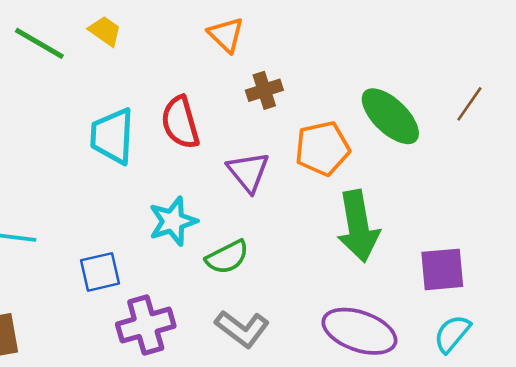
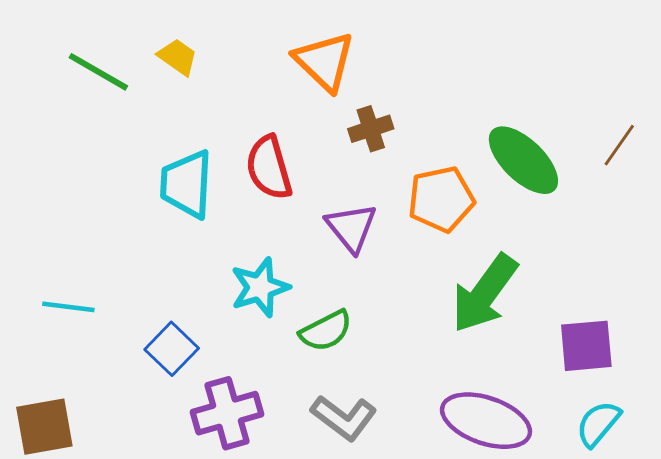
orange triangle: (226, 35) -> (324, 61), size x1.4
green arrow: (358, 226) -> (485, 293), turned 46
blue square: (100, 272) -> (172, 349), turned -33

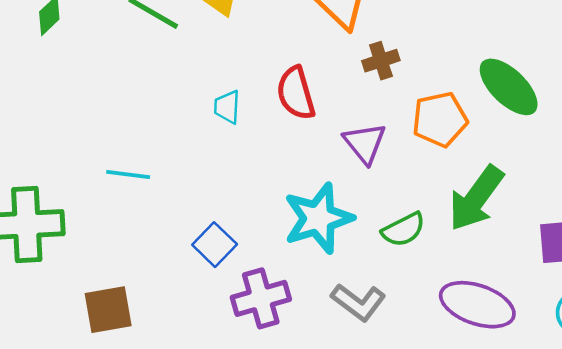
cyan trapezoid: (187, 184) -> (227, 107), size x0.6
cyan star: (260, 287) -> (318, 218), moved, size x1.4
cyan line: (68, 307) -> (128, 174), moved
green semicircle: (326, 331) -> (403, 230), moved

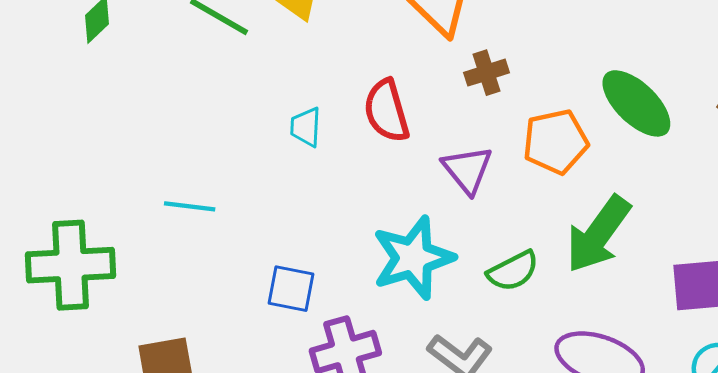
blue square: (215, 245) -> (291, 289), turned -33

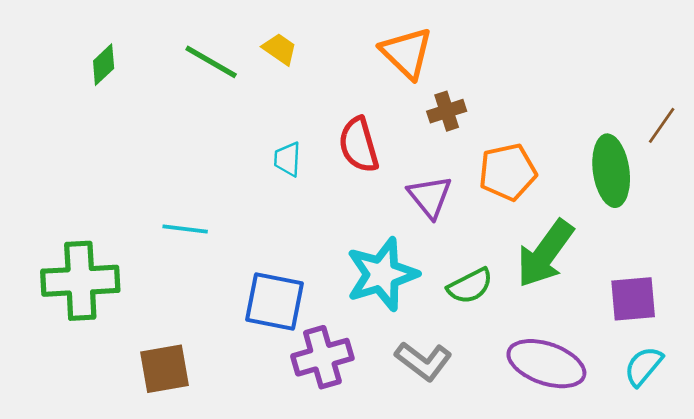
green ellipse: (636, 103) -> (611, 171), moved, turned 38
blue square: (291, 289) -> (274, 301), size x1.4

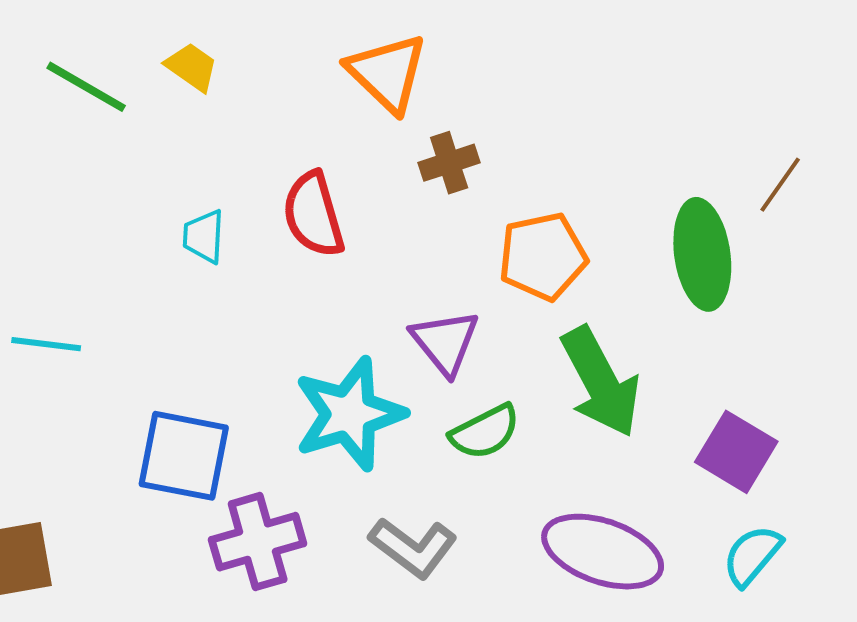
purple triangle: (430, 197) -> (445, 342), moved
green arrow: (545, 254) -> (601, 382), turned -64
purple square: (633, 299) -> (736, 452), turned 36

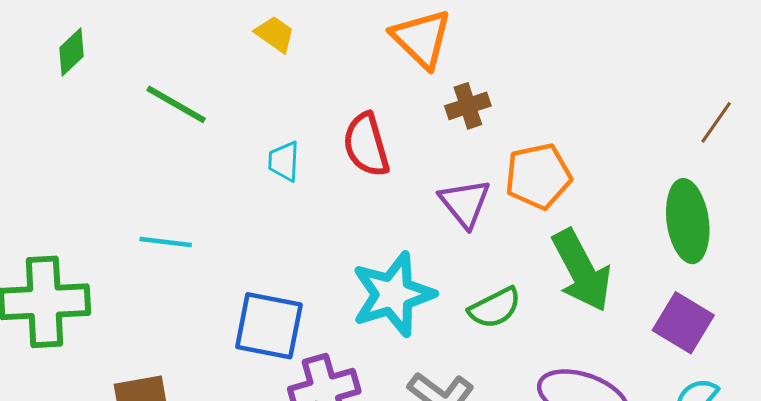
green line: (86, 87) -> (176, 104), moved
green ellipse: (702, 254) -> (688, 221), moved
purple triangle: (445, 342) -> (465, 203), moved

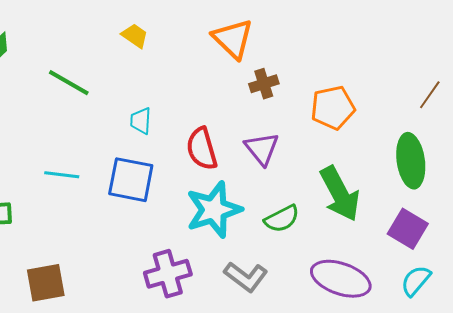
red semicircle: (366, 145) -> (202, 149), moved
orange pentagon: (538, 176) -> (333, 108), moved
blue square: (269, 326) -> (131, 180), moved

